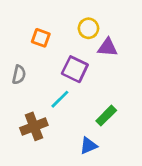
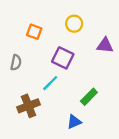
purple triangle: (108, 47) -> (105, 45), moved

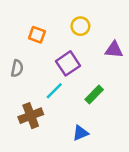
purple square: (63, 58) -> (68, 63), turned 30
green rectangle: (89, 97) -> (94, 94), moved

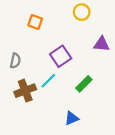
yellow circle: (80, 26) -> (82, 12), moved
orange square: (37, 35) -> (35, 22), moved
brown cross: (31, 116) -> (25, 91), moved

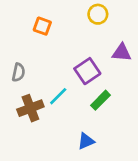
purple square: (61, 56) -> (87, 71), moved

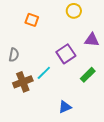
green rectangle: (100, 100) -> (88, 75), moved

